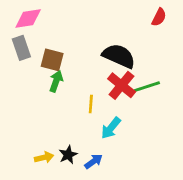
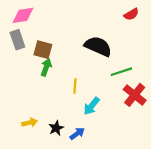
red semicircle: (159, 17) -> (131, 14), turned 32
red cross: (122, 85) -> (135, 95), moved
yellow arrow: (44, 157) -> (30, 123), moved

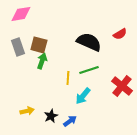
red semicircle: (131, 14) -> (120, 34), moved
gray rectangle: (17, 40) -> (18, 47), moved
green line: (121, 72) -> (89, 70), moved

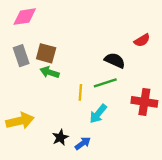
black semicircle: (89, 42) -> (115, 60), moved, size x0.7
green arrow: (42, 61) -> (50, 72), turned -91
red cross: (122, 86) -> (144, 102), turned -30
yellow arrow: (27, 111) -> (20, 121), moved, size x1.6

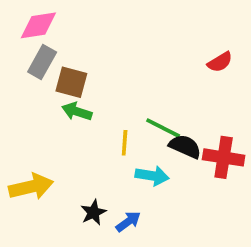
gray rectangle: (21, 56) -> (42, 62), moved, turned 48
black semicircle: (115, 60) -> (185, 146), moved
green line: (105, 83) -> (163, 128), turned 45
cyan arrow: (98, 114) -> (152, 176), turned -120

